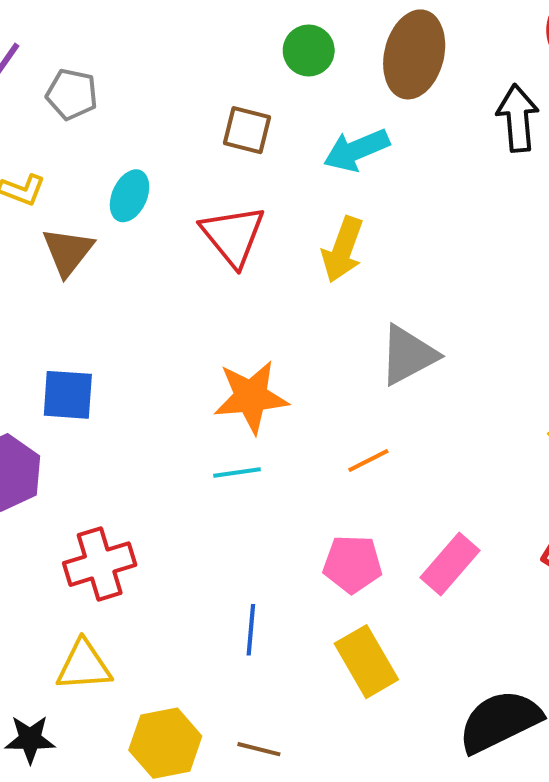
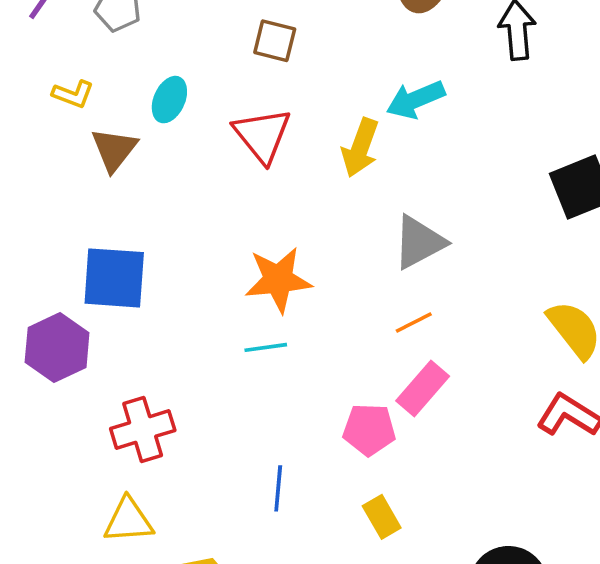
cyan arrow: (356, 150) -> (416, 100), moved
blue square: (68, 395) -> (114, 278), size x1.4
orange line: (368, 461) -> (414, 323), moved
pink rectangle: (450, 564) -> (423, 388), moved
yellow rectangle: (366, 662) -> (382, 517), size x0.7

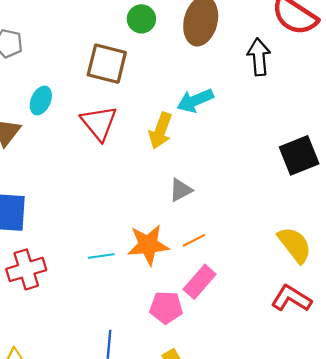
brown square: (275, 41) -> (107, 64), size x1.5
gray triangle: (419, 242) -> (181, 190), moved, size x0.7
orange star: (278, 280) -> (148, 245), moved
red cross: (143, 430) -> (26, 269), moved

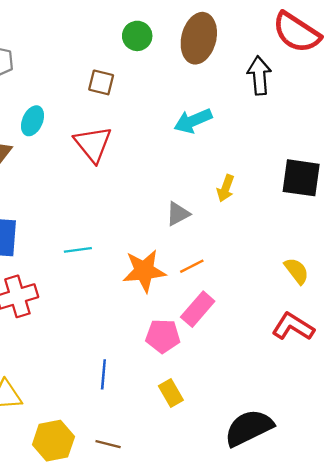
brown square: (107, 64) -> (101, 82), size x0.6
yellow arrow: (160, 131) -> (226, 188), moved, size x0.7
black square: (299, 155) -> (301, 178), turned 30
yellow semicircle: (295, 245) -> (297, 271), size x0.7
cyan line: (101, 256) -> (78, 250), moved

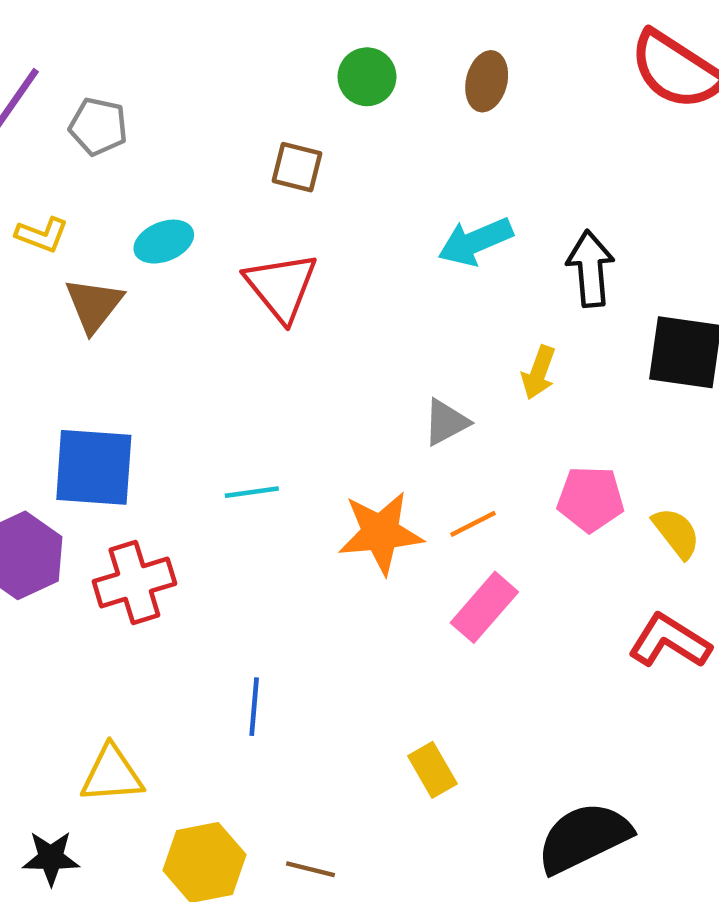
brown ellipse: (199, 38) -> (487, 81), size x0.6
black arrow: (259, 75) -> (590, 269), moved
cyan ellipse: (33, 121) -> (164, 242), turned 44
pink pentagon: (163, 336) -> (590, 499), moved
blue line: (103, 374) -> (254, 707), moved

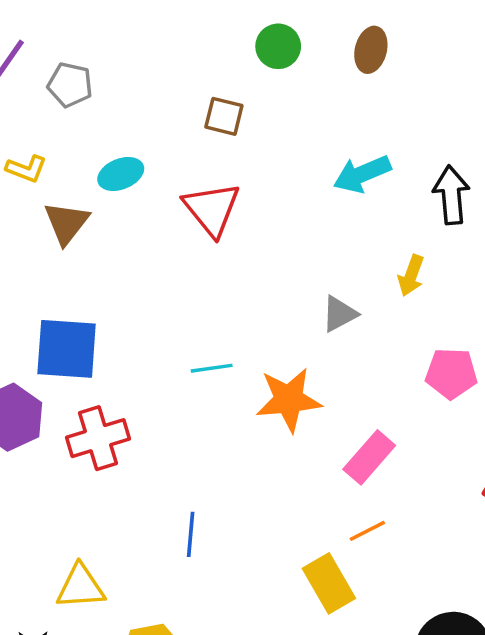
cyan line: (252, 492) -> (212, 368), moved
orange line: (473, 524) -> (367, 531), moved
yellow rectangle: (432, 770) -> (329, 583), size x1.4

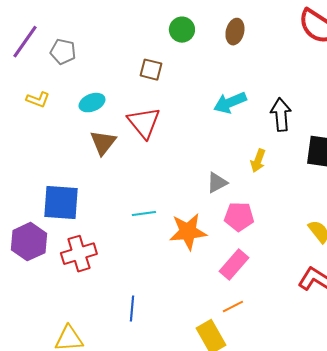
brown triangle: (67, 223) -> (103, 143), moved
pink pentagon: (451, 373) -> (239, 217), moved

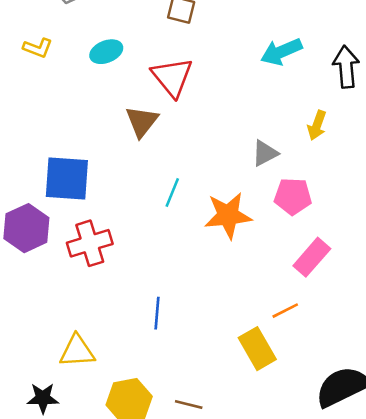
brown triangle: (103, 143) -> (142, 121), moved
cyan line: (144, 214) -> (172, 193), turned -60
pink rectangle: (234, 265) -> (312, 257), moved

